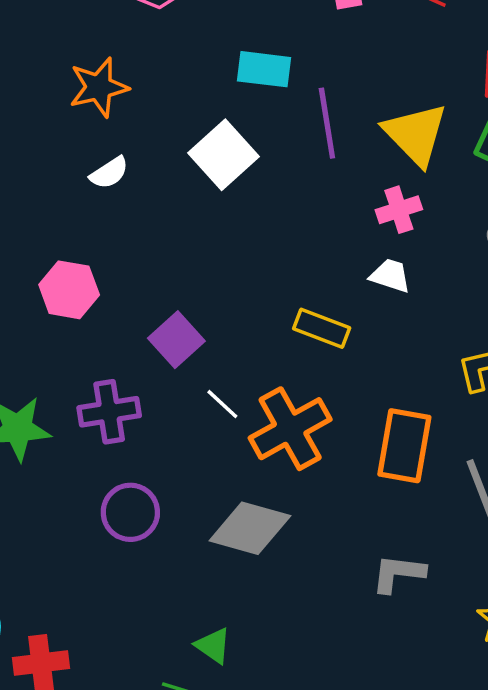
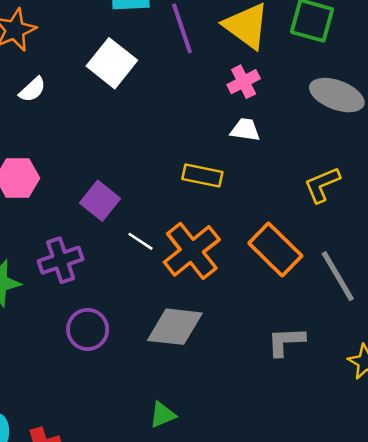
orange rectangle: (404, 446) -> (275, 250), turned -46
green triangle: (213, 646) -> (163, 415), turned -48

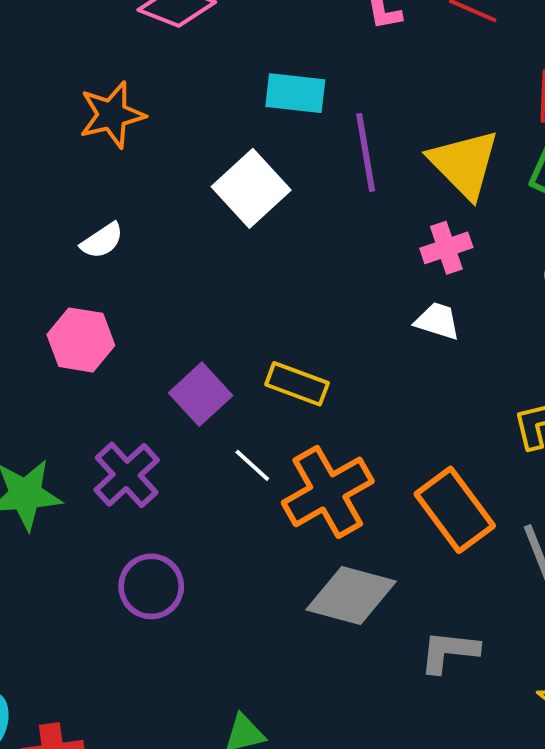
white semicircle: (32, 90) -> (102, 241), moved
yellow rectangle: (202, 175) -> (297, 384), moved
purple cross: (61, 260) -> (127, 475), turned -33
gray diamond: (175, 327) -> (351, 596), moved

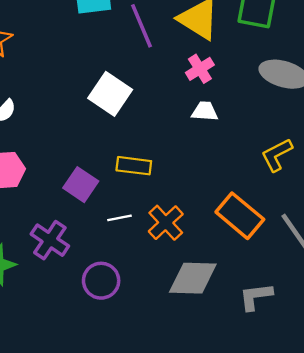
white square: (251, 188) -> (110, 94), moved
white line: (252, 465) -> (120, 218), turned -40
orange cross: (328, 492) -> (166, 223), size x0.7
purple circle: (151, 586) -> (101, 281), moved

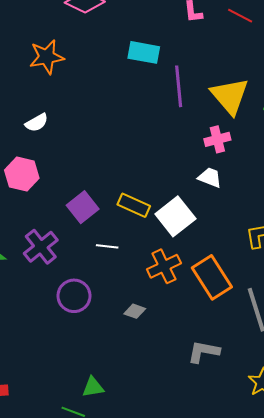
white square: (110, 94) -> (175, 216), moved
orange cross: (166, 223) -> (164, 266), moved
gray diamond: (193, 278) -> (135, 311), moved, size x0.5

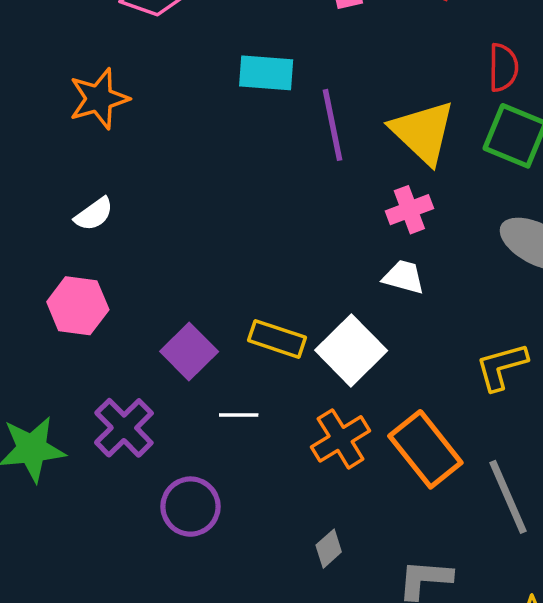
gray diamond: (135, 311) -> (329, 549), moved, turned -55

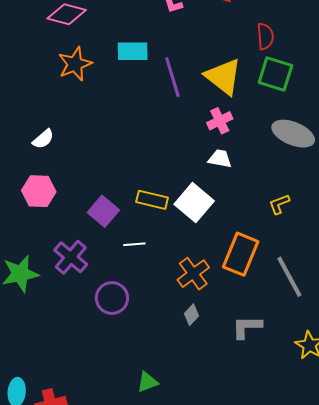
orange star: (99, 99) -> (75, 64), moved
yellow L-shape: (502, 367) -> (279, 204), size x0.7
orange cross: (341, 439) -> (193, 274), moved
orange rectangle: (425, 449) -> (241, 254), turned 66

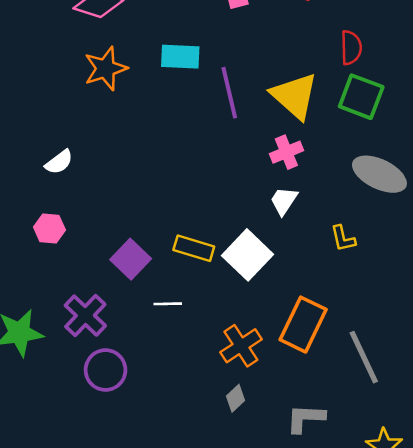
white trapezoid: (220, 159) -> (284, 201), turned -70
pink hexagon: (39, 191) -> (49, 228), size x0.7
yellow L-shape: (279, 204) -> (343, 238), moved, turned -85
purple circle: (112, 298) -> (106, 370), moved

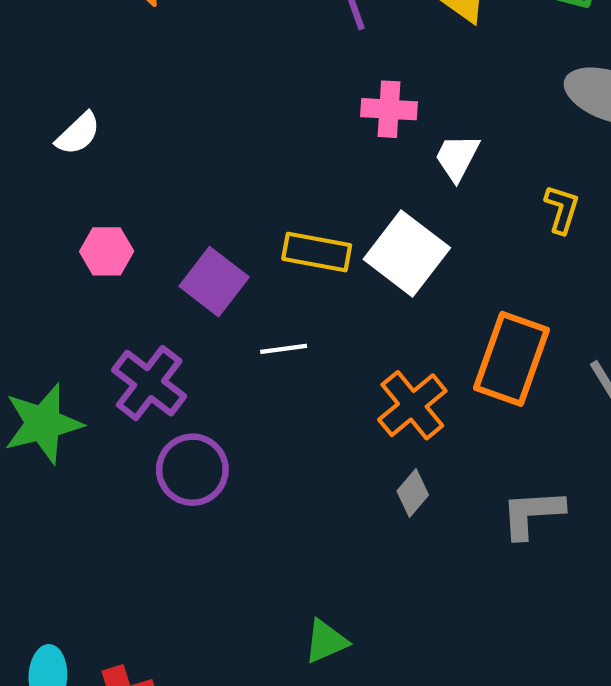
pink cross: (286, 152) -> (389, 109), moved, turned 32
pink hexagon: (49, 228) -> (107, 251), moved
yellow L-shape: (343, 238) -> (562, 209), turned -144

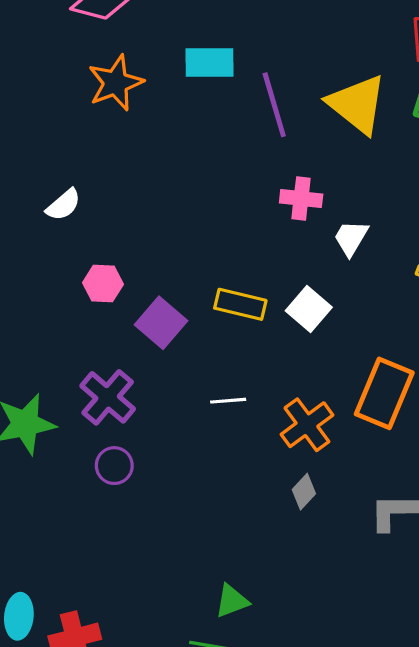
pink hexagon: (107, 251) -> (103, 283), moved
white square: (407, 254) -> (309, 309), size x0.7
white line: (284, 349) -> (228, 401), moved
purple circle: (192, 470) -> (114, 466), moved, size x0.7

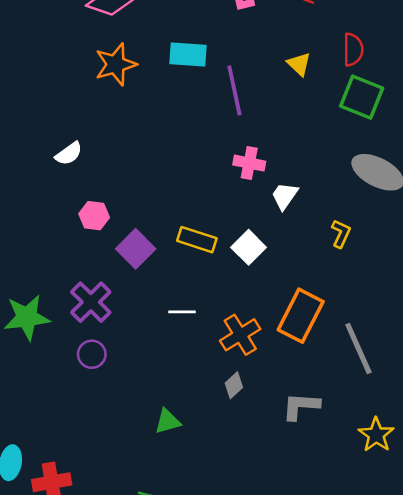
yellow triangle: (357, 104) -> (299, 64), moved, size x0.5
green triangle: (232, 601) -> (168, 421), moved

